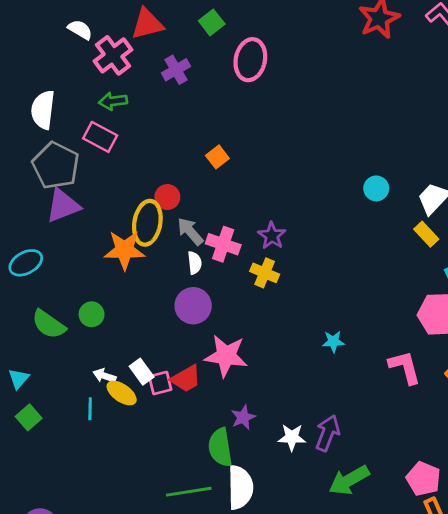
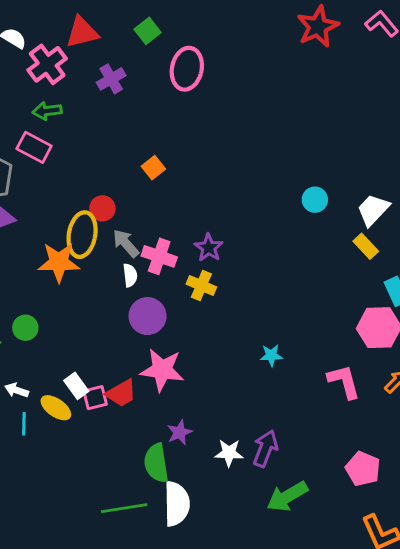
purple circle: (193, 306) -> (148, 316), moved
white arrow: (104, 376) -> (17, 390), moved
pink pentagon: (423, 479) -> (363, 469), moved

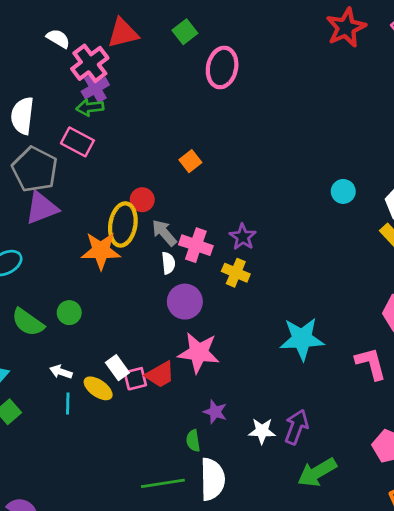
purple cross: (111, 79) -> (95, 88), moved
cyan star: (271, 355) -> (302, 339), size x2.0
purple star: (180, 432) -> (215, 412), turned -30
green semicircle: (156, 463) -> (193, 441), size x0.6

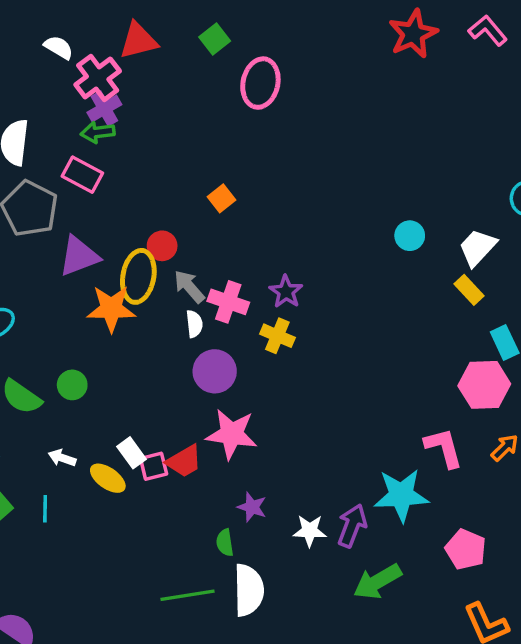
purple triangle: (42, 208) -> (79, 256), moved
cyan star: (302, 339) -> (401, 495), moved
cyan line: (68, 403) -> (45, 509), moved

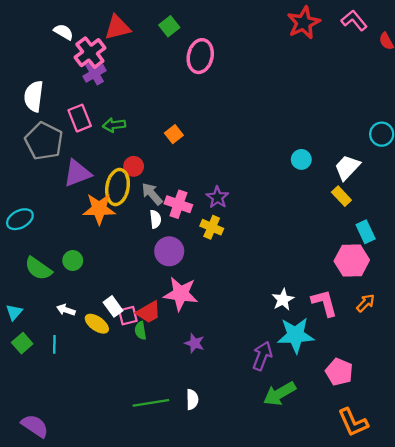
green arrow: (98, 132) -> (114, 125), moved
pink rectangle: (82, 175) -> (80, 118), turned 40
white star: (310, 531) -> (283, 300), moved, turned -30
green semicircle: (225, 543) -> (140, 331), moved
white semicircle: (249, 590) -> (192, 399), size x0.6

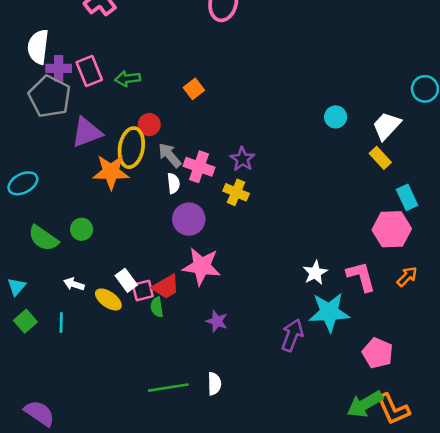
purple cross: (95, 73) -> (59, 68), moved, turned 30
green arrow: (279, 394) -> (365, 404), moved

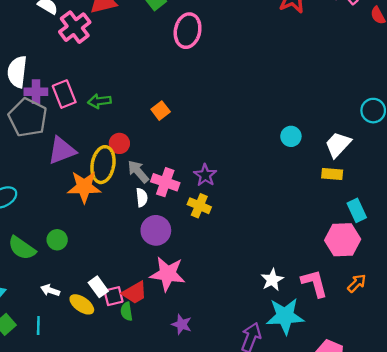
yellow rectangle: (380, 158) -> (332, 174), turned -42

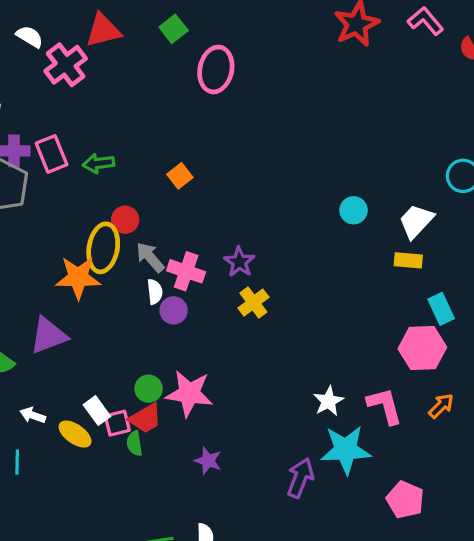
purple triangle: (62, 150) -> (48, 335), moved
yellow cross: (199, 206) -> (253, 303), moved, turned 30
purple circle: (156, 230) -> (174, 310), moved, size x0.7
green circle: (57, 240) -> (149, 389), moved

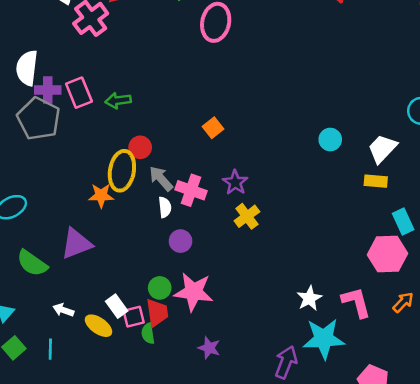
orange square: (180, 176) -> (213, 128), moved
orange star: (78, 278) -> (101, 195), size x0.7
purple circle: (174, 310) -> (181, 241), moved
red trapezoid: (145, 418) -> (157, 313), turned -68

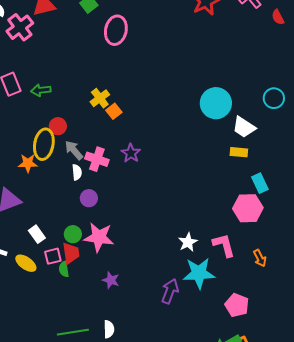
cyan circle: (330, 140) -> (216, 103), moved, size x1.8
white trapezoid: (382, 149) -> (244, 127), turned -100
yellow cross: (247, 216) -> (100, 98), moved
orange arrow: (403, 302) -> (260, 258), moved, turned 108
white rectangle: (117, 306) -> (37, 234), moved

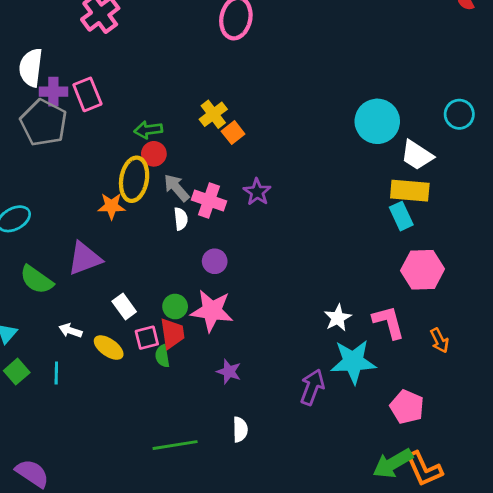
green arrow: (41, 90) -> (148, 130), moved
yellow rectangle: (239, 152) -> (410, 191), size x1.5
cyan rectangle: (260, 183) -> (401, 216), moved
purple circle: (89, 198) -> (215, 261), moved
white semicircle: (109, 329) -> (240, 430), moved

